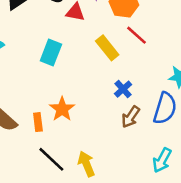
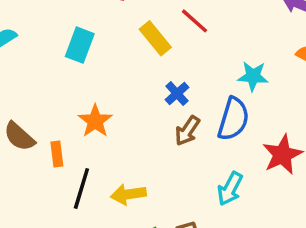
orange rectangle: (38, 122) -> (57, 154), moved
black line: (51, 159) -> (81, 188), turned 64
yellow arrow: (86, 164) -> (128, 194), turned -75

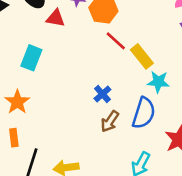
yellow rectangle: (155, 38) -> (142, 56), moved
orange star: (95, 121) -> (17, 102), moved

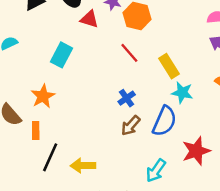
red line: (116, 41) -> (129, 53), moved

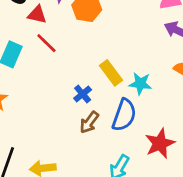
red line: (129, 53) -> (46, 43), moved
yellow rectangle: (169, 66) -> (111, 73), moved

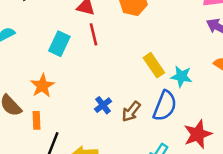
red line: (46, 43) -> (93, 34), turned 30
blue cross: (83, 94) -> (103, 105), moved

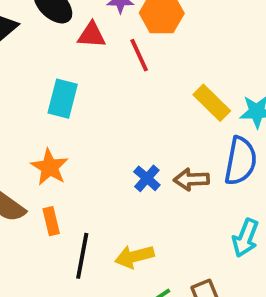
red line: (93, 34) -> (139, 55), moved
brown arrow: (131, 111) -> (191, 179), turned 60

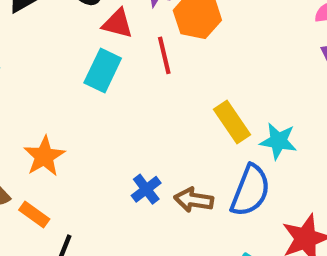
cyan rectangle: (63, 99) -> (103, 71), moved
orange rectangle: (51, 221) -> (34, 215), turned -52

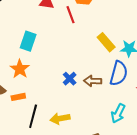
cyan rectangle: (103, 71) -> (28, 41), moved
orange rectangle: (34, 215) -> (18, 97), turned -40

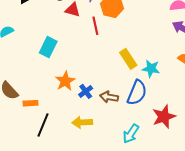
orange star: (20, 69) -> (65, 81), moved
yellow arrow: (60, 119) -> (82, 122), moved

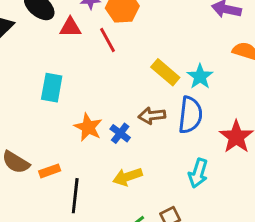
cyan star: (151, 69) -> (200, 76), turned -30
brown arrow: (109, 97) -> (152, 116), moved

